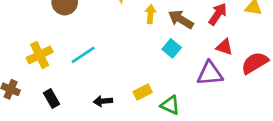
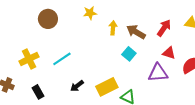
yellow rectangle: (143, 92) -> (107, 87), size x1.5
black arrow: (103, 101) -> (77, 86), moved, turned -32

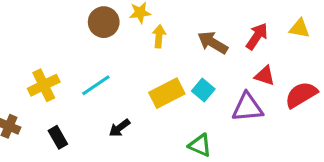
brown circle: (48, 19) -> (104, 22), moved
yellow arrow: (113, 28) -> (159, 36), moved
cyan square: (129, 54) -> (203, 90), moved
yellow rectangle: (107, 87) -> (167, 93), moved

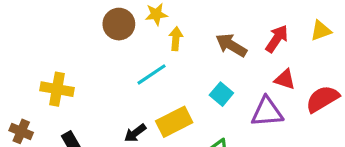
yellow triangle: (300, 28) -> (321, 31), turned -30
yellow cross: (44, 85) -> (57, 89), turned 36
cyan line: (96, 85) -> (151, 74), moved
yellow rectangle: (167, 93) -> (174, 122), moved

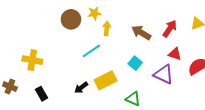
purple triangle: (267, 112) -> (164, 74), turned 30

